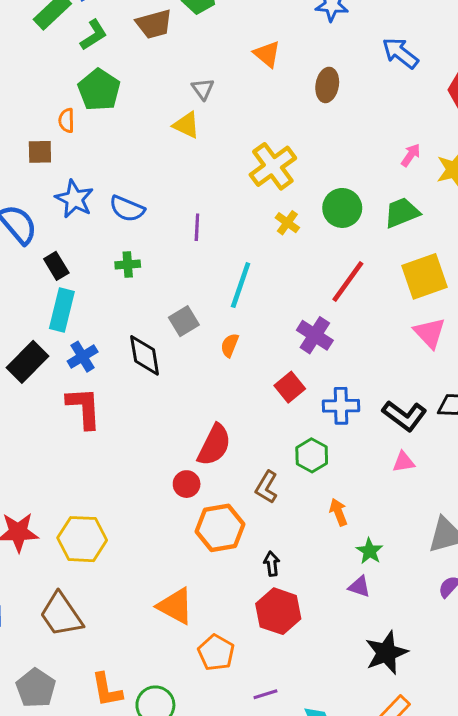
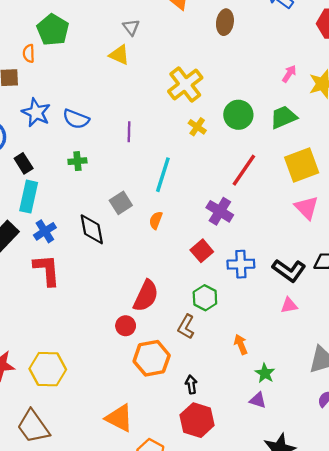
green hexagon: (312, 455) -> (205, 298), moved

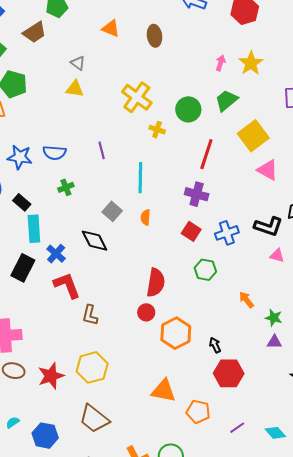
pink triangle: (289, 305) -> (277, 255), turned 42
brown L-shape: (186, 327) -> (90, 315), moved

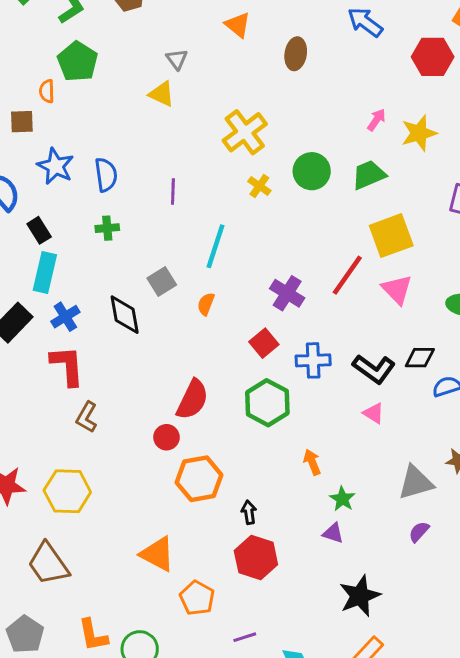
blue semicircle: (54, 153) -> (106, 175), turned -120
red line: (206, 154) -> (347, 275), moved
green hexagon: (205, 270) -> (267, 403), size x1.4

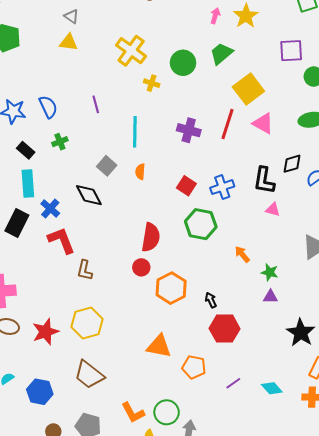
black rectangle: (39, 230) -> (26, 150), moved
purple cross: (287, 293) -> (189, 130), moved
black L-shape: (374, 369) -> (264, 180), turned 80

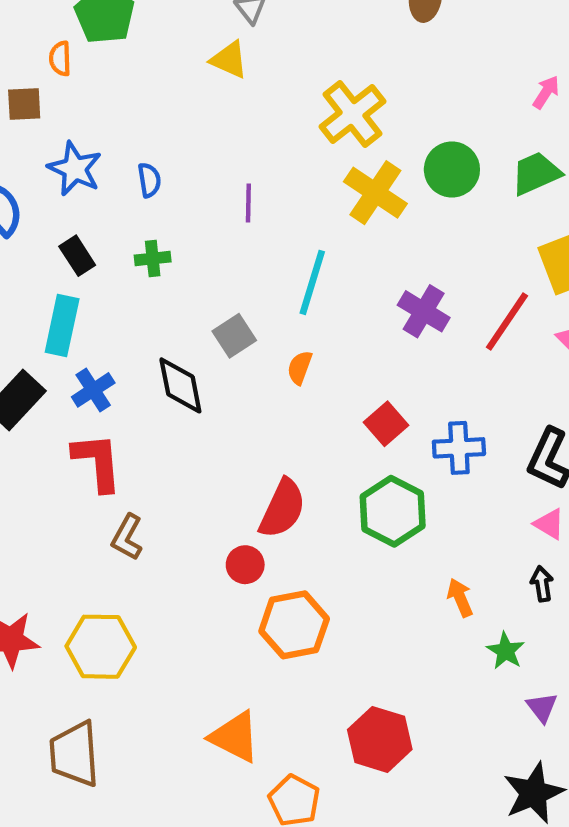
yellow cross: (152, 83) -> (375, 193), size x1.8
blue semicircle: (48, 107) -> (149, 180), size x0.7
purple triangle: (270, 297) -> (542, 707), moved, turned 35
black arrow: (211, 300) -> (542, 584), moved
brown trapezoid: (89, 375) -> (74, 754), turned 32

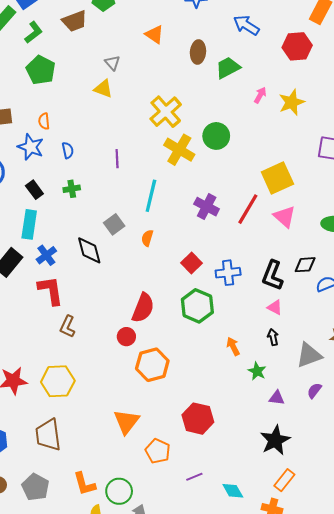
orange semicircle: (60, 59) -> (44, 121), moved
green trapezoid: (536, 173) -> (228, 68), moved
purple triangle: (542, 707) -> (277, 398), turned -42
orange triangle: (235, 737) -> (127, 422), turned 44

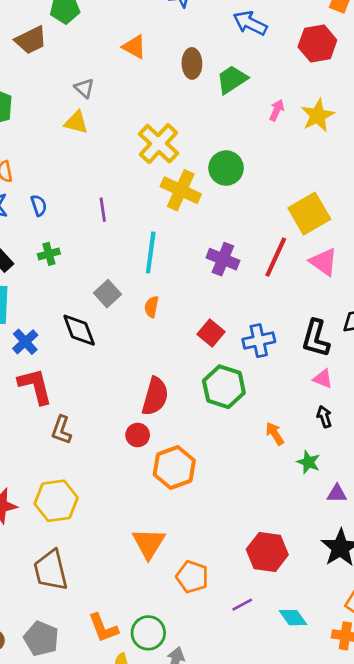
red hexagon: (198, 419) -> (267, 552), moved

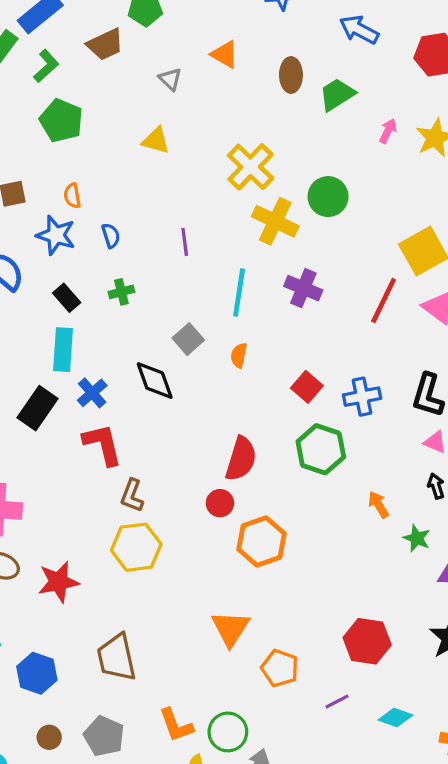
gray triangle: (84, 88) -> (170, 79), moved
purple cross: (223, 259) -> (303, 288), moved
yellow hexagon: (56, 501) -> (136, 547), moved
cyan diamond: (293, 618) -> (395, 717), turned -36

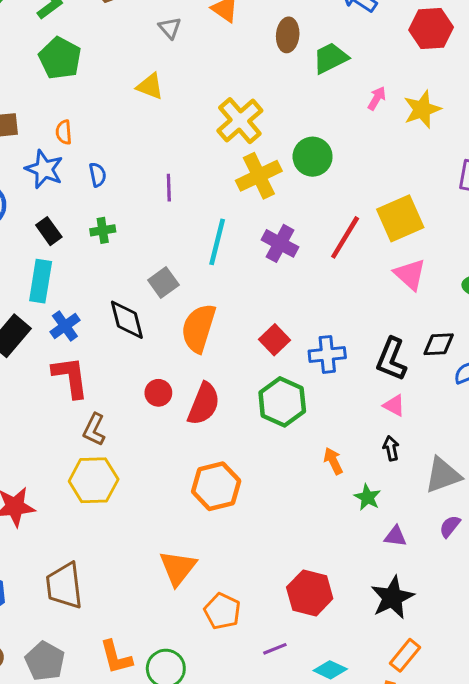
yellow cross: (275, 221) -> (259, 176), turned 33
red line: (384, 300) -> (345, 237), moved
orange semicircle: (239, 355) -> (198, 328), moved, size x2.0
red circle: (220, 503) -> (158, 393), moved

